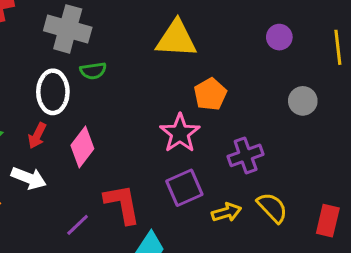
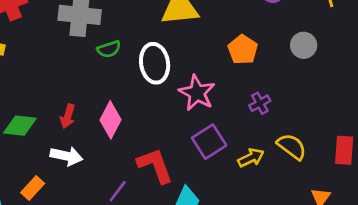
white ellipse: (53, 92) -> (155, 63), moved
orange pentagon: (210, 94) -> (243, 50), moved
purple cross: (246, 155) -> (260, 103), size x0.7

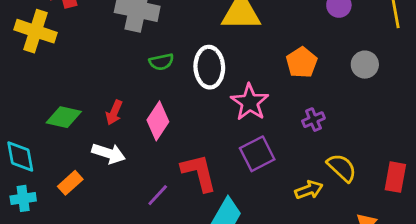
green semicircle: (109, 49) -> (161, 62), moved
yellow arrow: (251, 158) -> (309, 190), moved

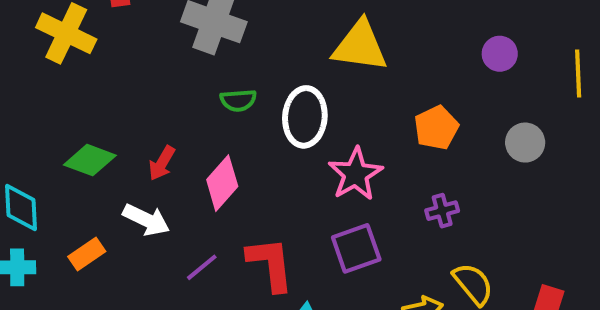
purple line: (158, 195) -> (202, 267), moved

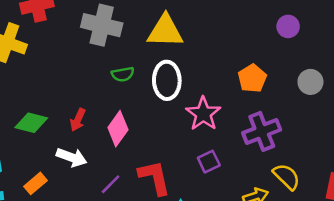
yellow triangle: (360, 46) -> (165, 31), moved
purple cross: (442, 211) -> (262, 131), size x1.8
purple square: (356, 248) -> (209, 162), size x0.7

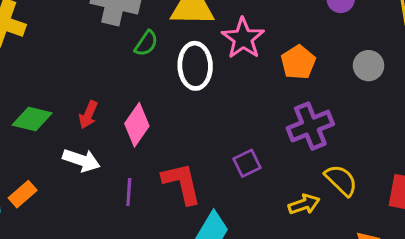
green semicircle: (123, 74) -> (146, 43), moved, turned -45
pink star: (203, 114) -> (243, 38), moved
orange rectangle: (36, 183) -> (23, 194), moved
purple line: (111, 184) -> (129, 192), turned -40

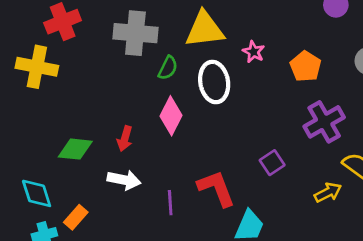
pink star: (243, 38) -> (254, 52), size x0.6
pink diamond: (137, 125) -> (171, 116), moved

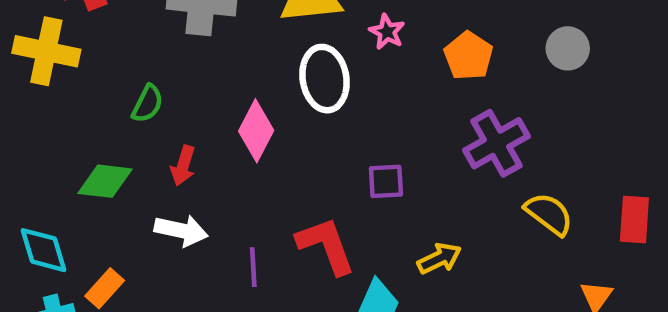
green semicircle: (168, 68) -> (147, 104), moved
purple square: (272, 163) -> (386, 181), moved, turned 30
yellow arrow: (328, 192) -> (439, 258), moved

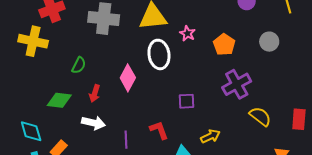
red L-shape: (326, 246) -> (159, 130), size x0.7

